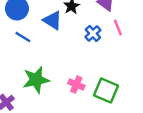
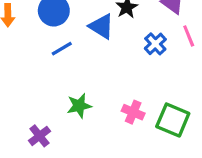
blue line: (23, 37) -> (62, 49), turned -63
green star: (36, 80) -> (79, 106), size x0.7

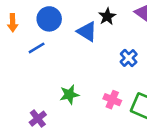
blue cross: (155, 44) -> (129, 58), moved
blue line: (62, 49) -> (37, 48), moved

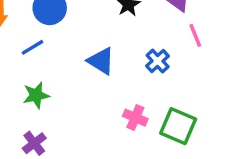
blue triangle: (87, 32) -> (101, 61), moved
green star: (69, 95) -> (36, 95), moved

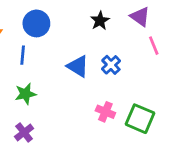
blue line: (33, 47) -> (23, 55), turned -54
blue cross: (158, 61) -> (111, 65), moved

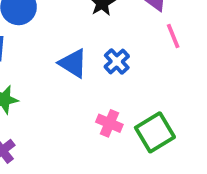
green square: (140, 119) -> (155, 132), turned 36

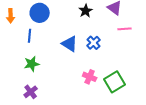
pink line: (173, 36) -> (125, 29), turned -72

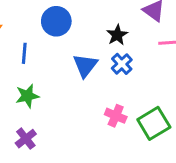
black star: (86, 11) -> (117, 35), moved
blue circle: (40, 13) -> (56, 21), moved
blue triangle: (70, 44) -> (85, 65), turned 36

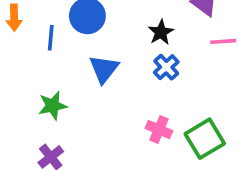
blue line: (24, 53) -> (51, 38), moved
blue triangle: (85, 65) -> (104, 69), moved

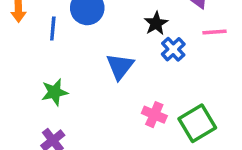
blue cross: (166, 67) -> (173, 49), moved
blue triangle: (104, 69) -> (120, 66), moved

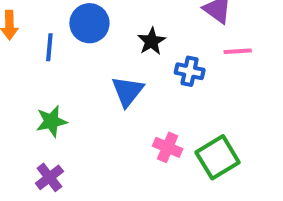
black star: (156, 23) -> (152, 41), moved
blue cross: (173, 49) -> (190, 71), turned -35

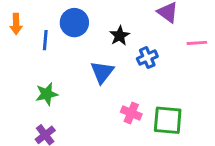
pink line: (238, 51) -> (197, 43), moved
blue cross: (190, 71) -> (147, 58), turned -36
green square: (218, 157) -> (168, 120), turned 36

